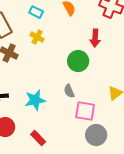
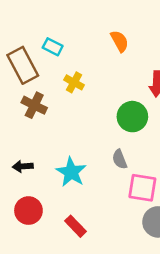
cyan rectangle: (36, 12) -> (53, 47), moved
cyan star: (35, 100) -> (71, 172), turned -30

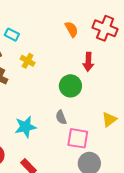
orange semicircle: (120, 41) -> (72, 29), moved
cyan star: (71, 172) -> (25, 127), turned 30

